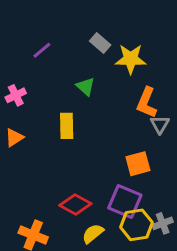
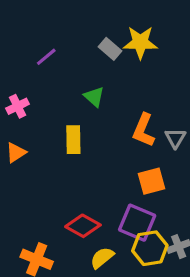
yellow star: (131, 59) -> (140, 42), moved
orange L-shape: (147, 103) -> (144, 130), moved

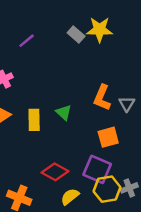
green triangle: (94, 97) -> (64, 112), moved
yellow rectangle: (73, 140) -> (34, 120), moved

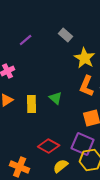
yellow star: (100, 30) -> (85, 58), moved, turned 30

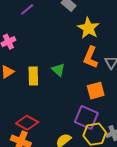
red diamond: (49, 146) -> (27, 123), moved

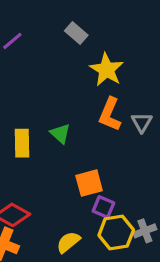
orange square: (96, 91) -> (89, 183), moved
purple square: (86, 118) -> (103, 207), size x0.6

